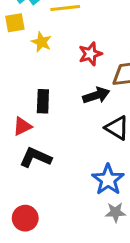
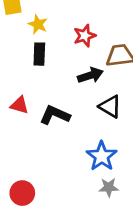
black rectangle: (43, 101) -> (39, 54), moved
red triangle: (22, 126) -> (19, 105), turned 42
black L-shape: (36, 157) -> (55, 115), moved

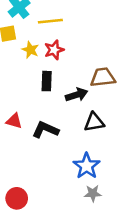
red star: (85, 36) -> (54, 50), moved
black rectangle: (39, 54) -> (47, 81), moved
black triangle: (110, 107) -> (94, 122), turned -40

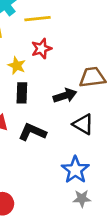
yellow star: (30, 50) -> (17, 66), moved
black rectangle: (47, 81) -> (22, 93), moved
black triangle: (94, 122) -> (83, 124), turned 40

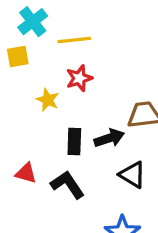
black rectangle: (22, 93) -> (74, 141), moved
black L-shape: (32, 132) -> (68, 185), turned 32

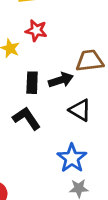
red star: (79, 78) -> (36, 31), turned 30

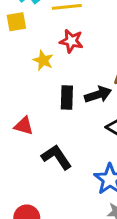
black L-shape: (27, 118) -> (56, 157), moved

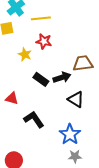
black rectangle: (67, 98) -> (41, 79), turned -56

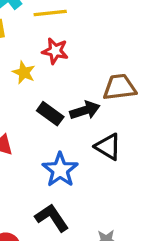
black L-shape: (34, 119) -> (52, 218), moved
blue star: (70, 134) -> (60, 170), moved

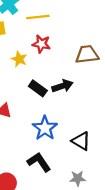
brown trapezoid: (120, 87) -> (87, 54), moved
black triangle: (108, 147) -> (81, 141), moved

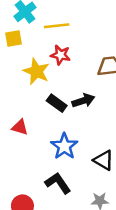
yellow star: (19, 59) -> (36, 71), size x1.5

